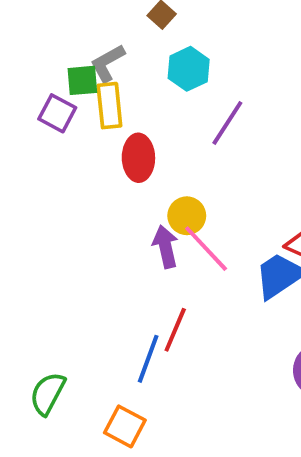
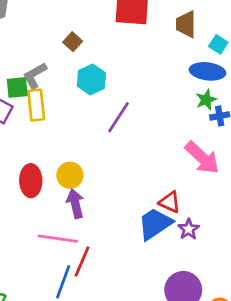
red ellipse: (138, 158) -> (31, 181), moved
yellow circle: (187, 216) -> (70, 175), moved
pink line: (206, 249) -> (58, 239), moved, turned -39

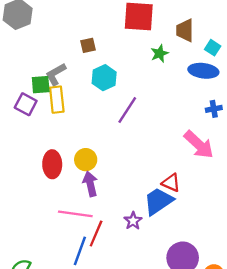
brown square: (73, 42) -> (88, 45), turned 35
green star: (206, 100) -> (160, 53), moved
purple star: (189, 229) -> (133, 221), moved

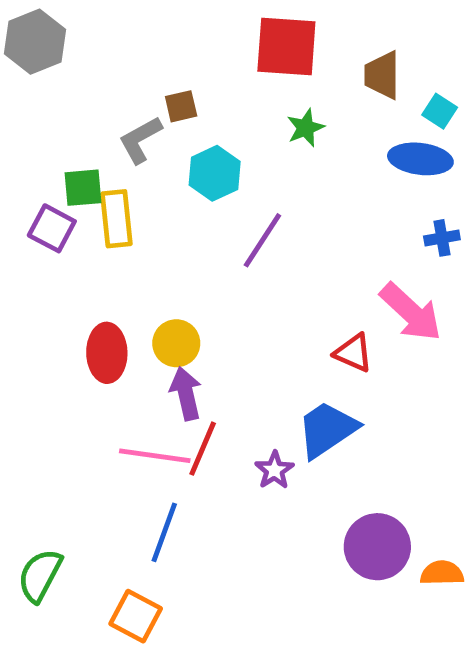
green star: (160, 53) -> (306, 128), moved
gray L-shape: (56, 74) -> (140, 140), moved
red triangle: (171, 183) -> (353, 353), moved
red line: (96, 233) -> (203, 449), moved

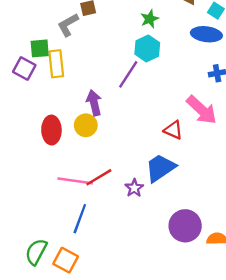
cyan hexagon: (215, 173) -> (147, 48), moved
purple arrow: (186, 394) -> (94, 103), moved
red line: (203, 449) -> (99, 177), turned 36
green semicircle: (40, 575) -> (36, 252), moved

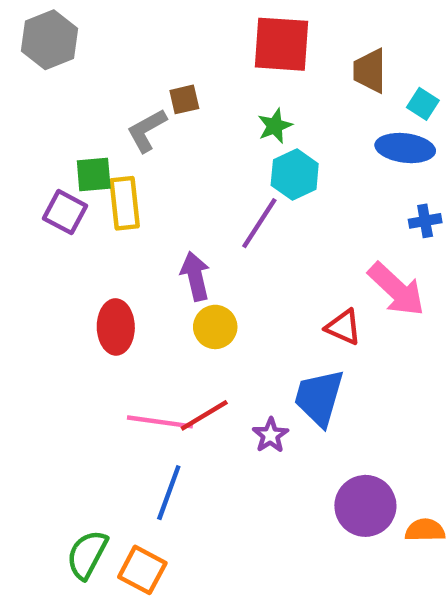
green star: (150, 19) -> (275, 126), moved
yellow circle: (86, 125) -> (215, 327), moved
blue trapezoid: (160, 168) -> (319, 398), turned -40

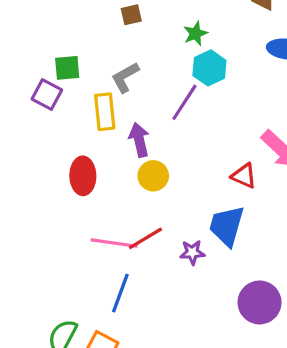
gray L-shape: (147, 130) -> (125, 77), moved
yellow rectangle: (125, 203) -> (105, 112), moved
purple star: (270, 435) -> (192, 252), turned 30

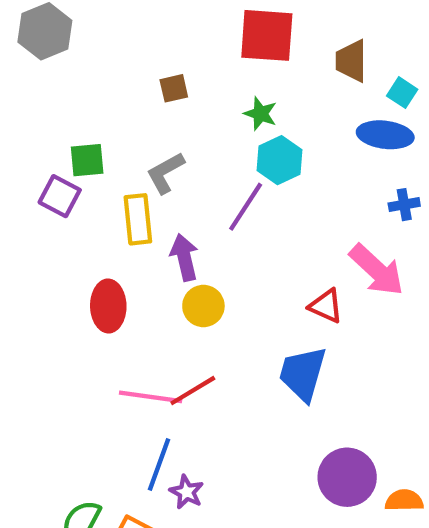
green star: (195, 34) -> (260, 114), turned -30
purple star: (192, 252) -> (186, 492), moved, turned 30

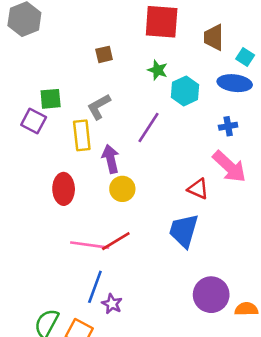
cyan hexagon: (279, 160) -> (185, 91), moved
blue cross: (404, 205) -> (228, 126), moved

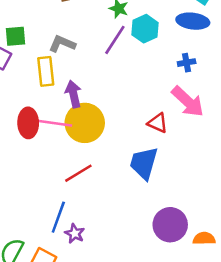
gray L-shape: (99, 107) -> (62, 44), turned 52
purple line: (148, 128) -> (115, 40), moved
yellow circle: (122, 189) -> (85, 123), size x1.6
pink line: (90, 245) -> (53, 123), moved

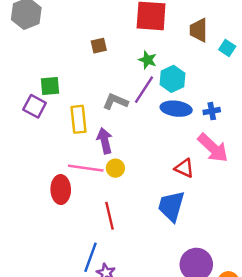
blue ellipse: (193, 21) -> (176, 109), moved
gray L-shape: (62, 44) -> (115, 102), moved
red ellipse: (28, 123) -> (61, 190), moved
yellow circle: (85, 123) -> (115, 168), size x0.5
red line: (78, 173) -> (109, 216), turned -72

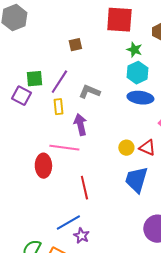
green star: (148, 60) -> (134, 50), moved
purple line: (144, 90) -> (59, 82), moved
yellow rectangle: (79, 119) -> (58, 107), size x0.7
yellow circle: (115, 168) -> (126, 148), moved
blue line: (90, 257) -> (68, 223), turned 40

